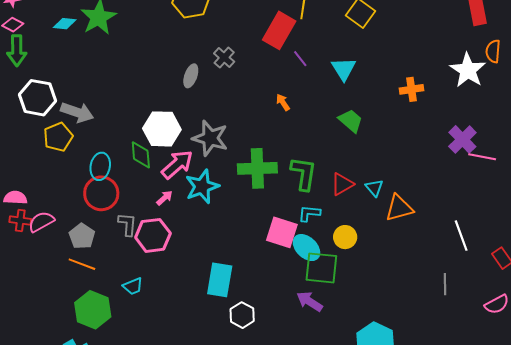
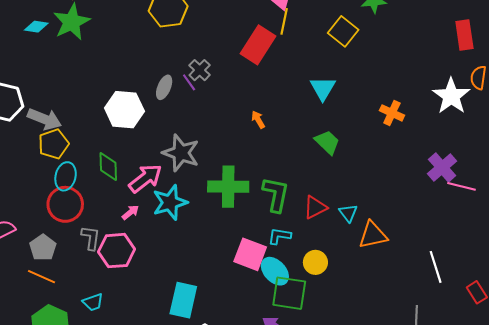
purple line: (300, 59) -> (189, 82), moved
orange cross: (411, 89) -> (392, 113), turned 30
white hexagon: (162, 129) -> (124, 110), moved
yellow pentagon: (58, 137) -> (53, 144), moved

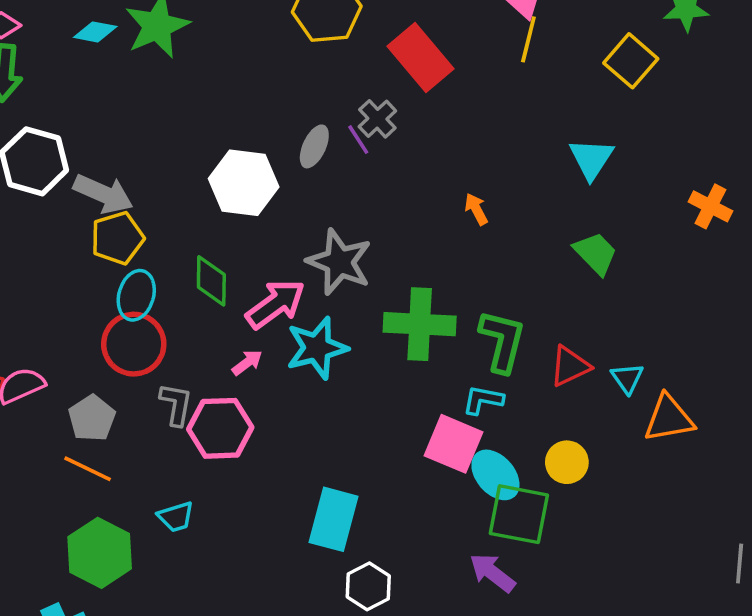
red rectangle: (258, 45) -> (420, 57), moved, turned -75
cyan L-shape: (279, 236) -> (483, 400), moved

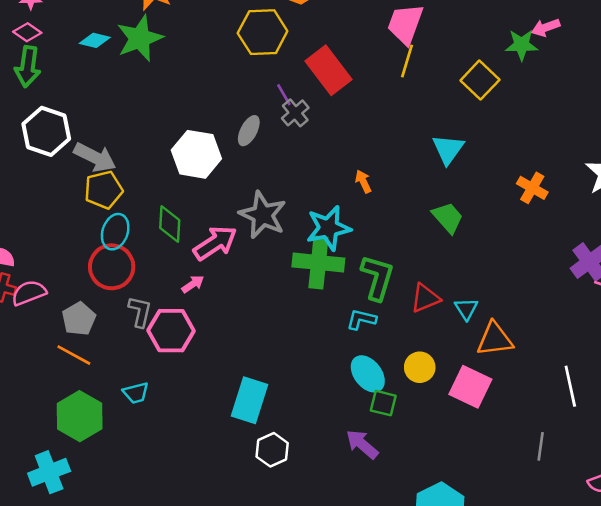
purple line: (358, 140) -> (284, 95), moved
cyan star: (317, 348) -> (328, 228), moved
pink square: (453, 444) -> (470, 387), moved
green square: (519, 514) -> (383, 403), size x0.6

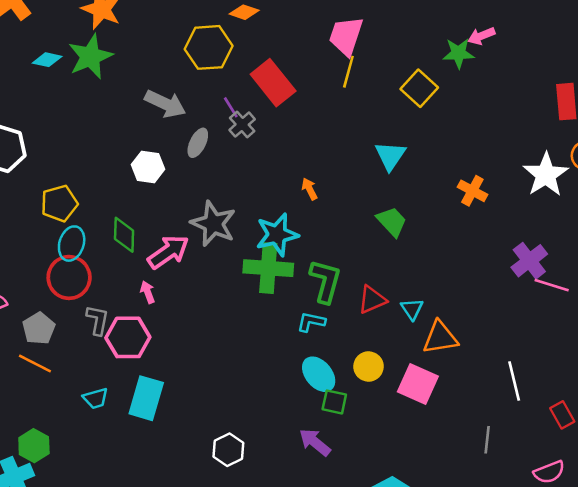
white hexagon: (196, 154) -> (148, 167), size x0.7
gray arrow: (95, 157) -> (165, 104), moved
pink arrow: (193, 284) -> (148, 292), turned -75
cyan rectangle: (249, 400) -> (146, 398), moved
green hexagon: (80, 416) -> (34, 446), moved, size x0.7

